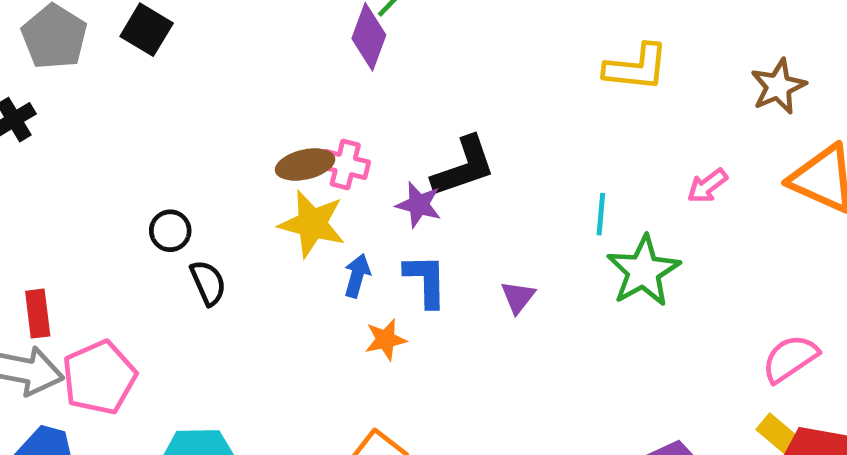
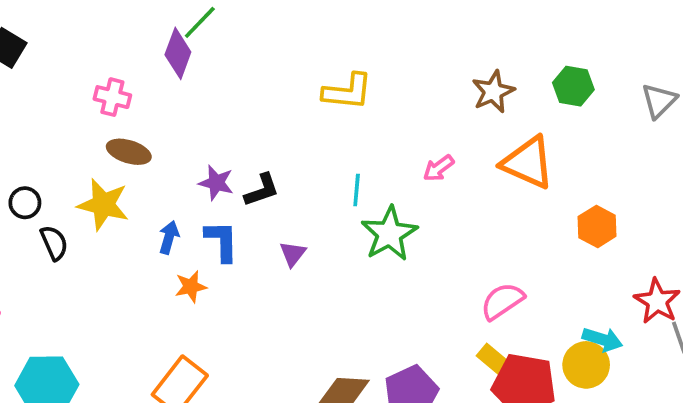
yellow L-shape: (636, 67) -> (347, 92), moved
brown ellipse: (305, 164) -> (129, 152), turned 30
pink cross: (345, 164) -> (112, 97), moved
black L-shape: (464, 167) -> (262, 190), moved, size x0.7
yellow star: (312, 224) -> (103, 205), moved

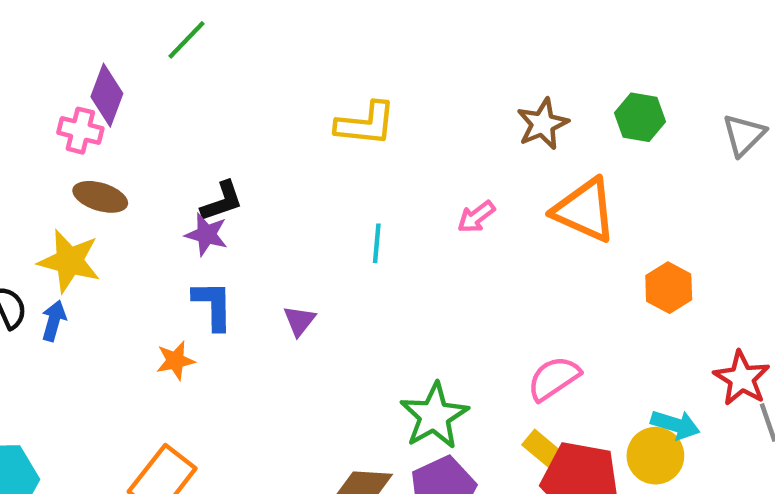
purple diamond: (178, 53) -> (107, 95), moved
black L-shape: (262, 190) -> (222, 201), moved
green star: (389, 234) -> (434, 416), moved
blue arrow: (169, 237) -> (54, 321), moved

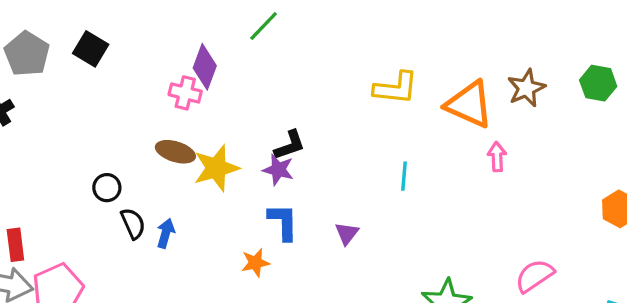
brown ellipse: (100, 197) -> (175, 152), moved
orange triangle: (585, 210) -> (469, 104), moved
pink arrow: (476, 217) -> (497, 157), moved, turned 124
yellow star: (69, 261) -> (216, 168), moved, turned -30

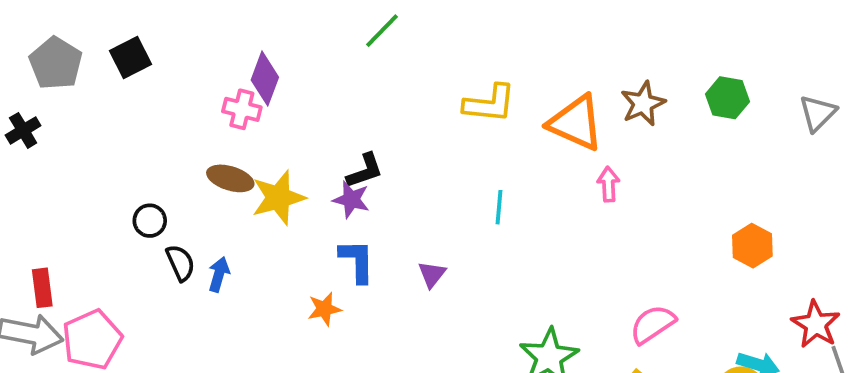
green line: (264, 26) -> (382, 31), moved
black square: (91, 49) -> (131, 58), turned 32

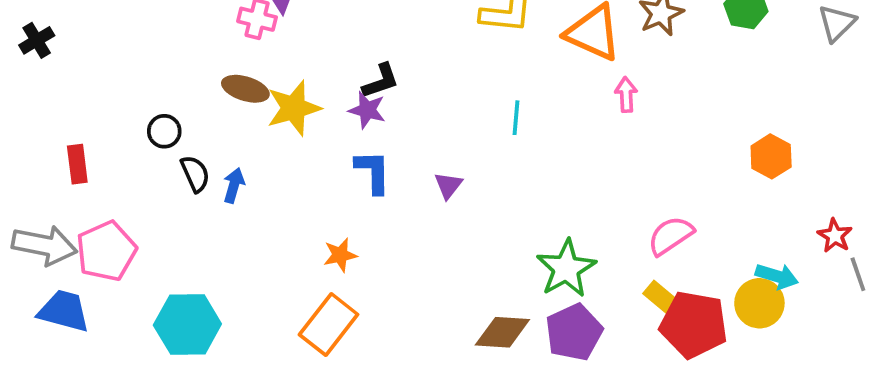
red rectangle: (42, 288) -> (77, 164), moved
orange star: (324, 309) -> (340, 255), moved
red star: (816, 324) -> (835, 236), size x0.7

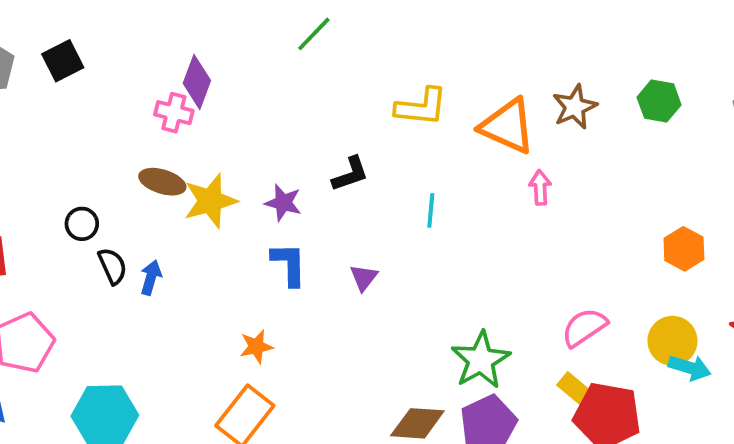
black L-shape: (381, 81) -> (350, 174), moved
yellow circle: (759, 303) -> (672, 341), moved

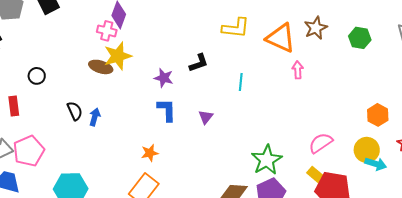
green hexagon: (659, 101) -> (360, 38), moved
yellow star: (210, 201) -> (118, 56), moved
black circle: (82, 224) -> (37, 76), moved
orange hexagon: (684, 249) -> (378, 115), moved

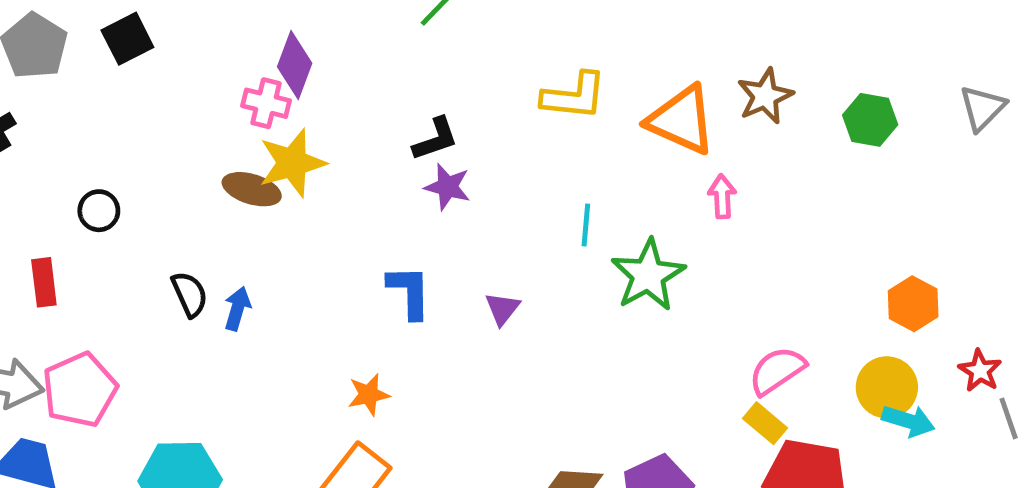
black L-shape: (199, 63) -> (436, 139), moved
purple star: (164, 78) -> (447, 187), moved
green star: (267, 160) -> (648, 275), moved
yellow rectangle: (316, 175) -> (765, 423), moved

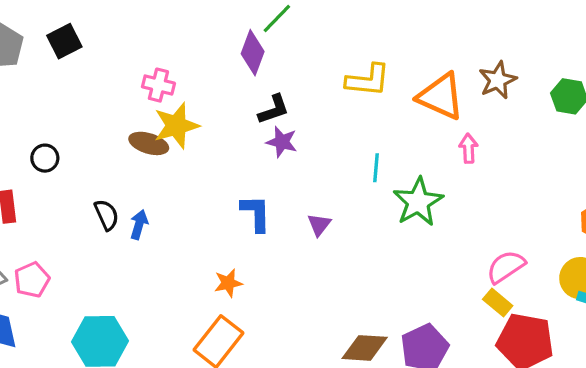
purple diamond: (295, 65) -> (253, 53), moved
pink pentagon: (80, 390) -> (32, 280), size x0.7

